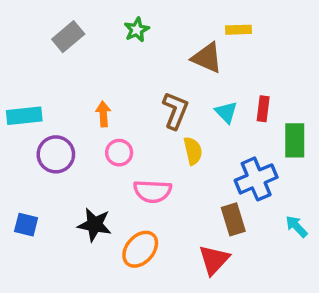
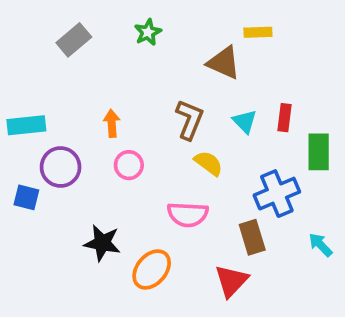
yellow semicircle: (193, 151) -> (209, 163), turned -40
pink semicircle: (152, 191) -> (188, 214), moved
blue square: (26, 225) -> (26, 197), moved

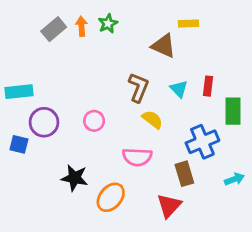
orange arrow: (112, 123) -> (82, 26), moved
cyan arrow: (321, 245) -> (234, 179), turned 114

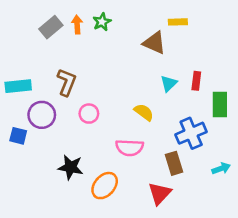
brown L-shape: (139, 87) -> (67, 82), moved
cyan triangle: (179, 89) -> (169, 83), turned 30

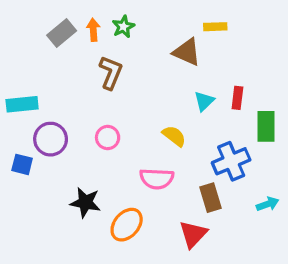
brown L-shape: (67, 82) -> (111, 73), moved

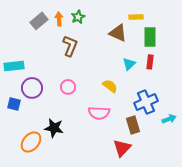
green rectangle: (266, 126) -> (150, 37), moved
cyan arrow: (268, 204) -> (169, 119), moved
orange ellipse: (127, 225) -> (31, 142), moved

